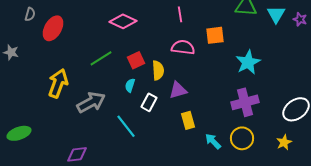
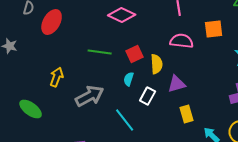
green line: (101, 58) -> (100, 52), turned 40
yellow arrow: (58, 83) -> (57, 77), size x0.7
green ellipse: (19, 133) -> (31, 109), moved, turned 55

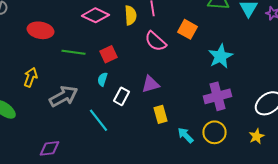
red ellipse: (52, 22) -> (40, 30), moved, turned 70
orange square: (214, 29) -> (188, 29), turned 36
pink semicircle: (182, 41) -> (156, 41), turned -145
yellow semicircle: (157, 64) -> (130, 15), moved

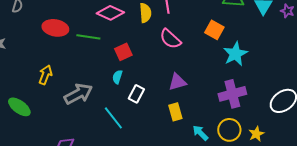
orange square: (188, 29) -> (214, 30), moved
green line: (74, 52) -> (88, 37), moved
purple triangle: (150, 84) -> (177, 82), moved
yellow star: (256, 136) -> (256, 134), moved

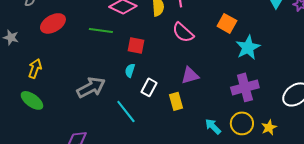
red ellipse: (55, 28) -> (53, 23), moved, turned -40
red square: (123, 52) -> (136, 45), turned 36
yellow arrow: (45, 75) -> (35, 68), moved
yellow rectangle: (175, 112) -> (176, 101), moved

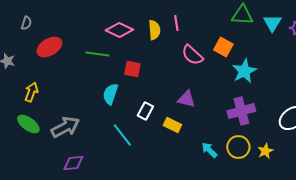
pink semicircle: (183, 32) -> (192, 55), moved
cyan semicircle: (130, 70) -> (110, 94), moved, size x1.5
purple triangle: (190, 75) -> (186, 99), turned 30
gray arrow: (91, 87) -> (65, 127), moved
yellow rectangle: (176, 101) -> (172, 125), turned -48

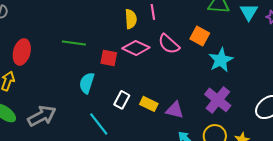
pink diamond: (119, 30) -> (136, 48), moved
red ellipse: (49, 47) -> (22, 52), moved, turned -45
purple triangle: (186, 99) -> (175, 110), moved
purple cross: (241, 111) -> (218, 100), turned -36
yellow rectangle: (172, 125) -> (149, 104), moved

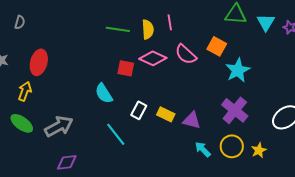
green line: (74, 43) -> (118, 29), moved
cyan semicircle: (87, 83) -> (104, 93), turned -50

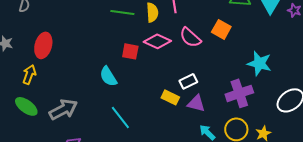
cyan star: (238, 70) -> (259, 63), moved, turned -30
white rectangle: (139, 110) -> (188, 81), moved, turned 36
purple cross: (235, 110) -> (239, 93), turned 32

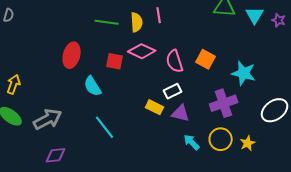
orange square: (221, 29) -> (206, 59), moved
pink semicircle: (190, 37) -> (175, 61), moved, turned 30
red ellipse: (43, 45) -> (72, 55), moved

